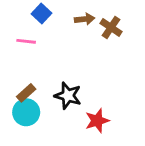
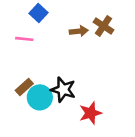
brown arrow: (85, 19) -> (79, 31), moved
cyan circle: (26, 112) -> (40, 97), moved

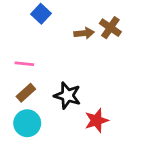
pink line: (24, 39) -> (24, 64), moved
cyan circle: (40, 97) -> (27, 123), moved

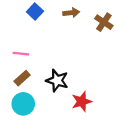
brown cross: (110, 28) -> (104, 22), moved
brown arrow: (84, 33) -> (71, 13), moved

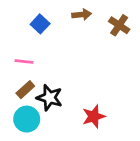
blue square: (35, 12) -> (40, 24), moved
black star: (57, 80) -> (49, 98), moved

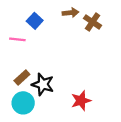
brown cross: (119, 25) -> (93, 22), moved
pink line: (24, 61) -> (17, 39), moved

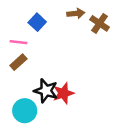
brown rectangle: (22, 77) -> (18, 62), moved
red star: (81, 101) -> (63, 93), moved

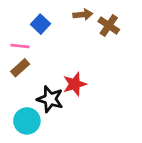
red star: (63, 93) -> (75, 84), moved

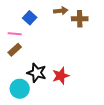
brown cross: (109, 25) -> (80, 19), turned -35
red star: (75, 84) -> (61, 76), moved

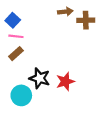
blue square: (30, 18) -> (13, 20), moved

